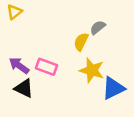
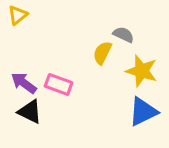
gray semicircle: (98, 27) -> (123, 35), turned 63
yellow star: (92, 70) -> (142, 71), moved

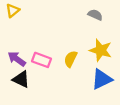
gray semicircle: (123, 35) -> (95, 15), moved
yellow semicircle: (102, 53) -> (71, 59), moved

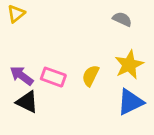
yellow star: (101, 50) -> (129, 65), turned 30

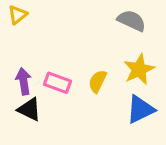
gray semicircle: (122, 19) -> (132, 21), size x1.4
purple arrow: (22, 76) -> (24, 81), turned 45

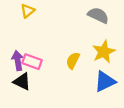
yellow triangle: (18, 15) -> (28, 11), moved
pink rectangle: (58, 83) -> (32, 62), moved

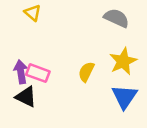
yellow triangle: (28, 11) -> (33, 13), turned -40
blue triangle: (105, 82) -> (124, 97), turned -30

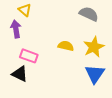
purple arrow: (21, 72) -> (16, 29), moved
yellow semicircle: (86, 72) -> (66, 46), moved, turned 77

